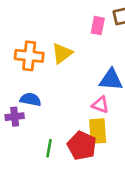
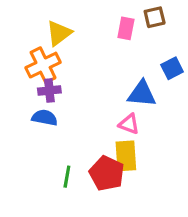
yellow triangle: (62, 53) -> (59, 33), moved
orange cross: (29, 56) -> (43, 65), turned -32
purple cross: (15, 117) -> (49, 91), moved

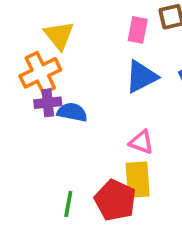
yellow triangle: (59, 33) -> (59, 35), turned -32
blue triangle: (142, 94) -> (141, 77), moved, turned -32
blue semicircle: (45, 118) -> (72, 112), moved

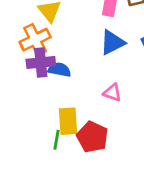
purple cross: (48, 103) -> (41, 62), size x1.4
yellow rectangle: (138, 180) -> (68, 121), moved

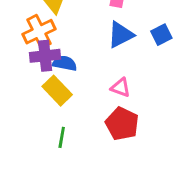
yellow rectangle: (68, 121) -> (57, 91), moved, turned -40
red pentagon: (92, 137) -> (122, 124), moved

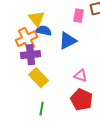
blue triangle: (121, 35) -> (68, 41), moved
blue semicircle: (65, 63) -> (44, 31), moved

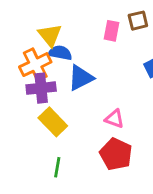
blue triangle: (68, 41) -> (81, 78), moved

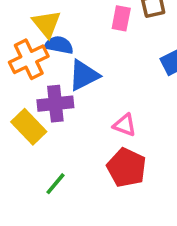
purple cross: (41, 88) -> (55, 104), moved
yellow rectangle: (53, 122) -> (29, 127), moved
green line: (57, 167) -> (55, 184), turned 30

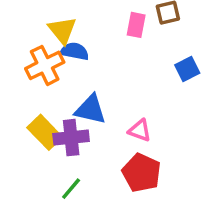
blue triangle: (84, 75) -> (90, 109), moved, turned 40
purple cross: (55, 104) -> (71, 138), moved

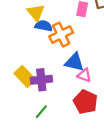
orange cross: (45, 65) -> (61, 35), moved
blue triangle: (90, 109) -> (74, 62), moved

